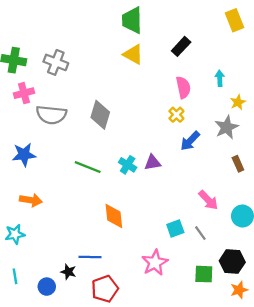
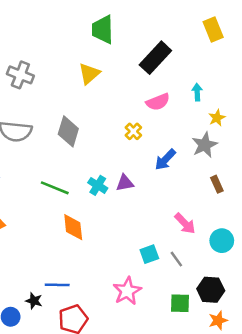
black rectangle: (181, 46) -> (155, 58), size x1.5
yellow triangle: (133, 54) -> (89, 74), moved, turned 50
pink semicircle: (183, 87) -> (158, 102), turned 80
yellow cross: (176, 115) -> (133, 131), moved
orange diamond: (114, 216) -> (73, 227), moved

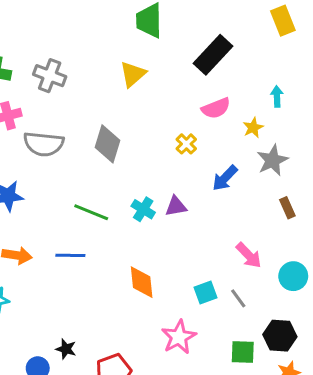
cyan arrow: (197, 92) -> (277, 96), moved
yellow star: (217, 118) -> (253, 128), moved
orange diamond: (73, 227) -> (142, 282), moved
blue line: (57, 285) -> (70, 255), moved

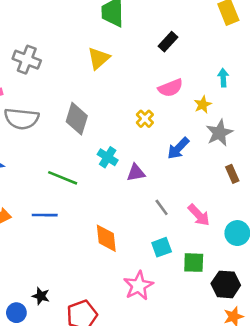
black rectangle: (213, 55) -> (168, 42), size x0.6
cyan cross: (143, 209) -> (108, 157), moved
gray line: (238, 298) -> (162, 207), moved
green square: (243, 352) -> (194, 263), moved

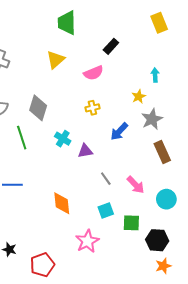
pink semicircle: (171, 88) -> (94, 73), moved
yellow cross: (145, 119) -> (92, 108), turned 32
brown rectangle: (232, 174) -> (162, 152), size x1.5
green line: (63, 178) -> (22, 138), moved, turned 50

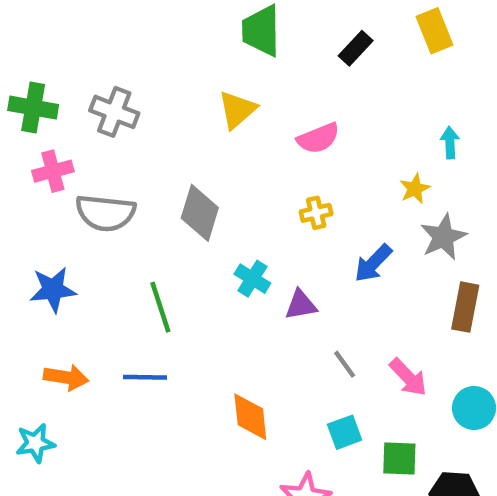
yellow rectangle: (159, 23) -> (435, 31), moved
black rectangle: (111, 46) -> (356, 48), moved
green line: (22, 138) -> (160, 307), moved
brown rectangle: (162, 152) -> (465, 307), turned 35

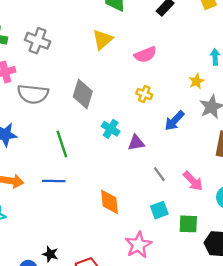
yellow cross: (316, 213) -> (144, 94), turned 35

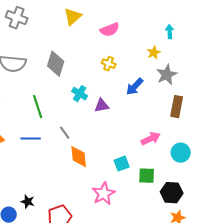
gray line: (159, 174) -> (65, 133), moved
pink arrow: (193, 181) -> (151, 139), turned -72

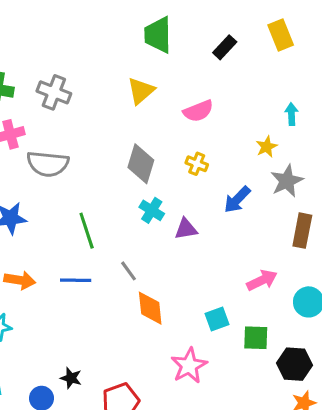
gray diamond: (56, 64) -> (141, 164), moved

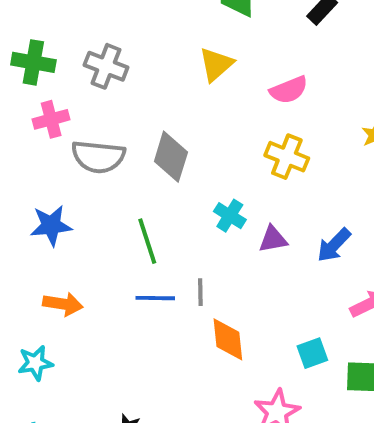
gray diamond: (141, 164) -> (171, 157), moved
yellow cross: (197, 164) -> (287, 157), size x1.5
blue arrow: (237, 200) -> (334, 245), moved
gray line: (128, 271) -> (200, 292), turned 35
blue line: (76, 280) -> (155, 298), moved

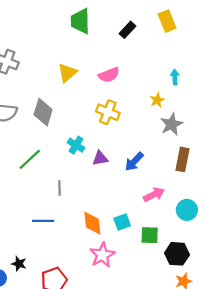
yellow triangle: (216, 64) -> (67, 73), moved
green line: (147, 241) -> (30, 159), turned 65
blue line: (155, 298) -> (43, 221), moved
orange diamond: (228, 339) -> (92, 223), moved

